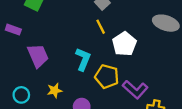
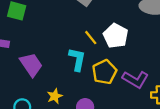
yellow line: (101, 27) -> (91, 38), moved
yellow pentagon: (107, 76) -> (104, 72), turned -30

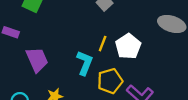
yellow line: (91, 38) -> (103, 44), turned 49

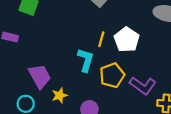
purple trapezoid: (37, 60) -> (40, 76), moved

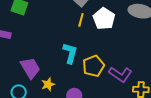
yellow line: (101, 39) -> (81, 20), moved
white pentagon: (127, 40) -> (104, 19), moved

